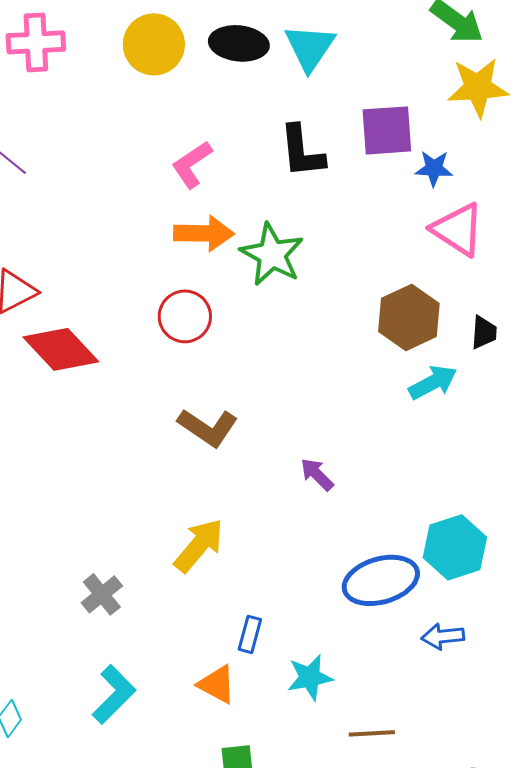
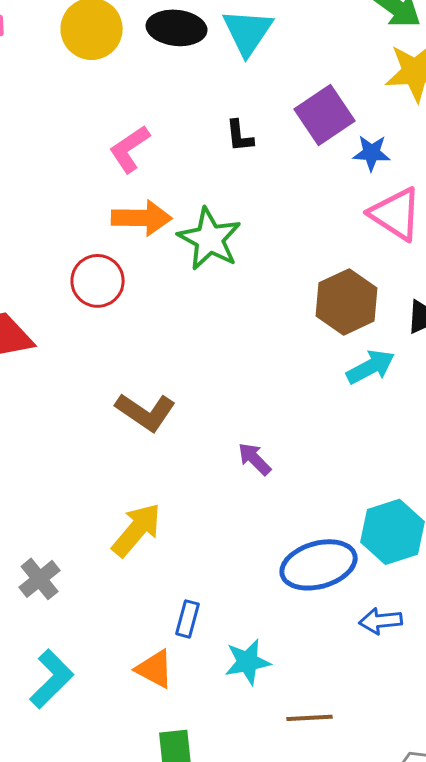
purple square: (387, 130) -> (325, 115), turned -30
black L-shape: (302, 151) -> (240, 136), size x0.6
red circle: (185, 316) -> (98, 281), moved

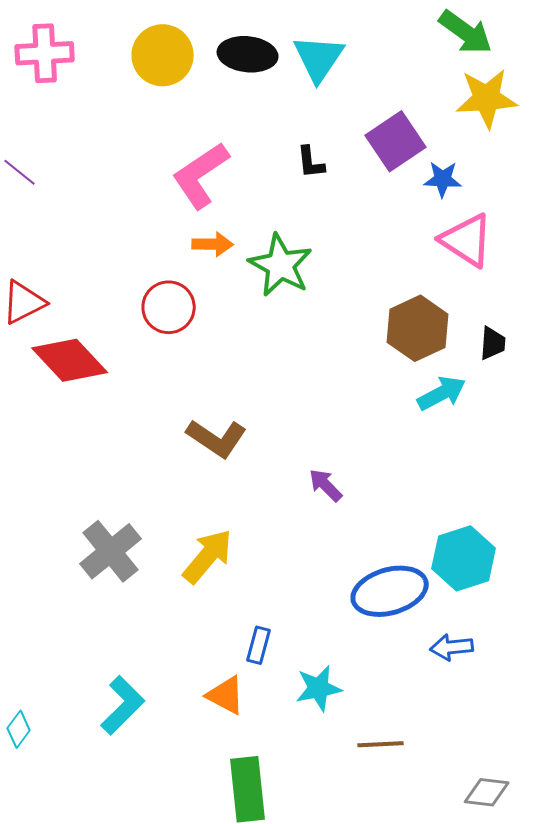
pink L-shape: (130, 149) -> (201, 175), size x1.4
orange arrow: (142, 218) -> (213, 244), size x0.7
gray cross: (40, 579) -> (111, 551), moved, size x1.5

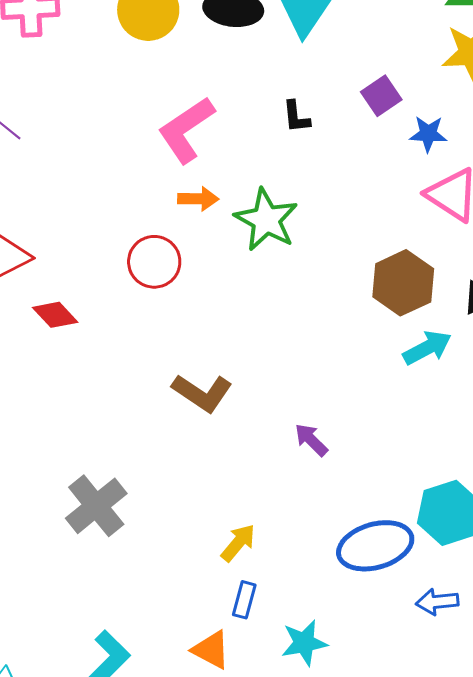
purple square: (396, 141) -> (381, 96), size x0.7
red diamond: (70, 360) -> (55, 315), size x0.6
yellow arrow: (208, 556) -> (238, 543), moved, size x0.7

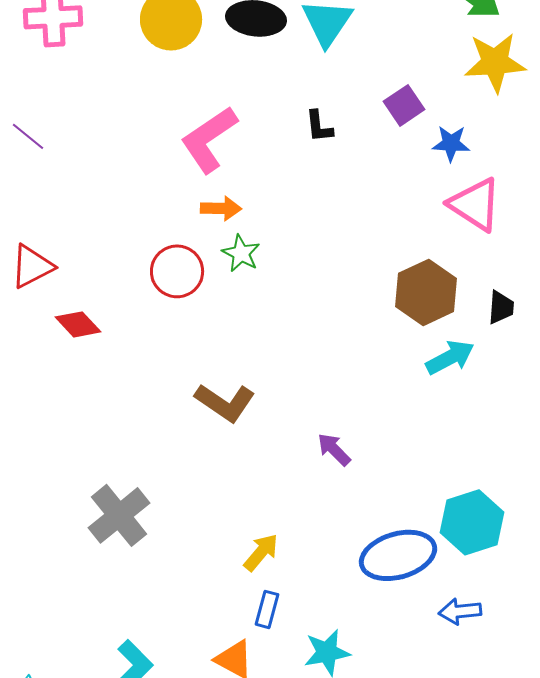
green star: (266, 220) -> (241, 253), moved, size x0.6

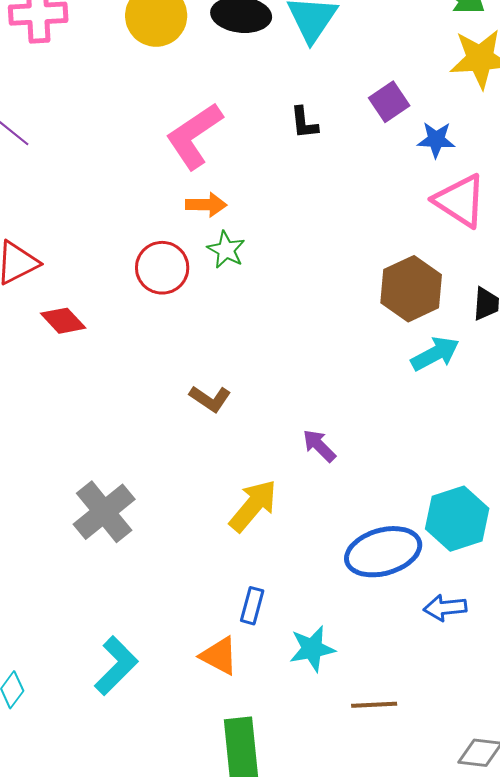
brown L-shape: (225, 402) -> (210, 399), size x0.7
yellow arrow: (261, 552) -> (253, 506), moved, size x1.4

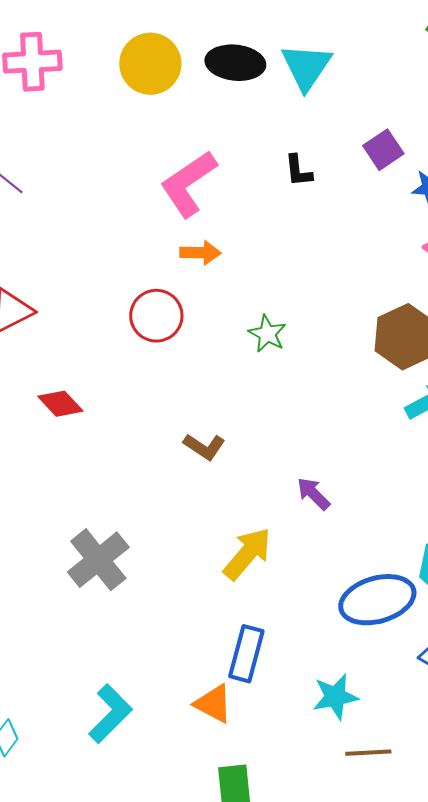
green star: (226, 250) -> (267, 334), moved
red diamond: (63, 321) -> (60, 404), moved
blue rectangle: (252, 606) -> (246, 654), size x1.5
cyan star: (312, 649) -> (335, 697), moved

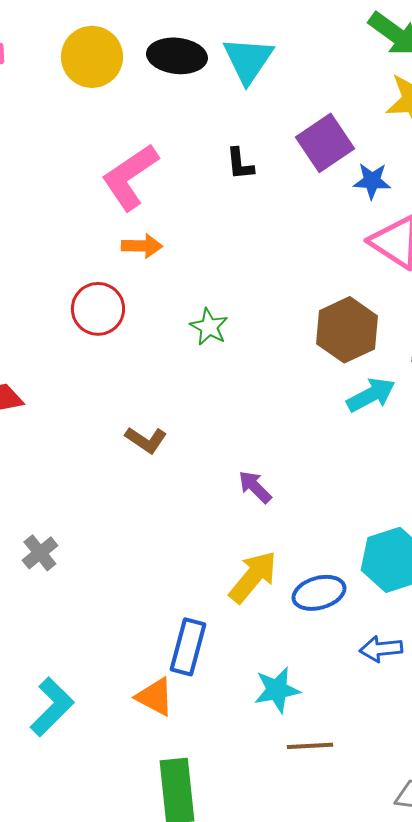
purple square: (383, 150) -> (325, 143), size x1.4
yellow arrow: (247, 554) -> (253, 577), moved
gray cross: (98, 560) -> (40, 553), size x0.6
blue ellipse: (377, 600) -> (319, 593), size x0.7

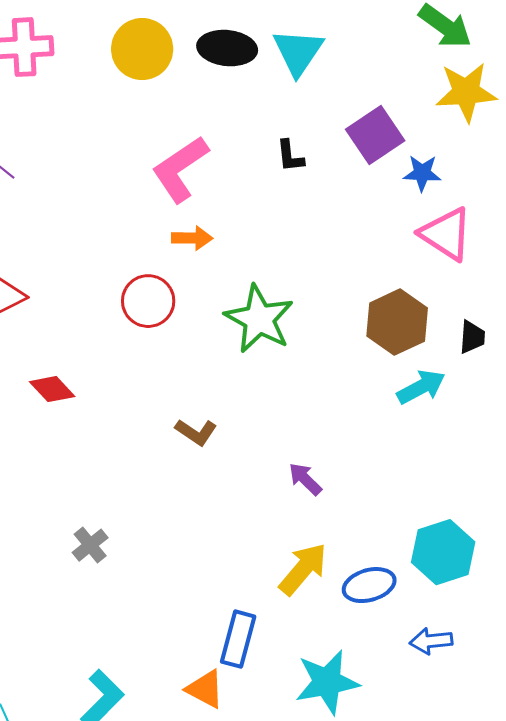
green star: (209, 327) -> (259, 319), size x1.8
cyan star: (277, 690) -> (327, 682), size x1.4

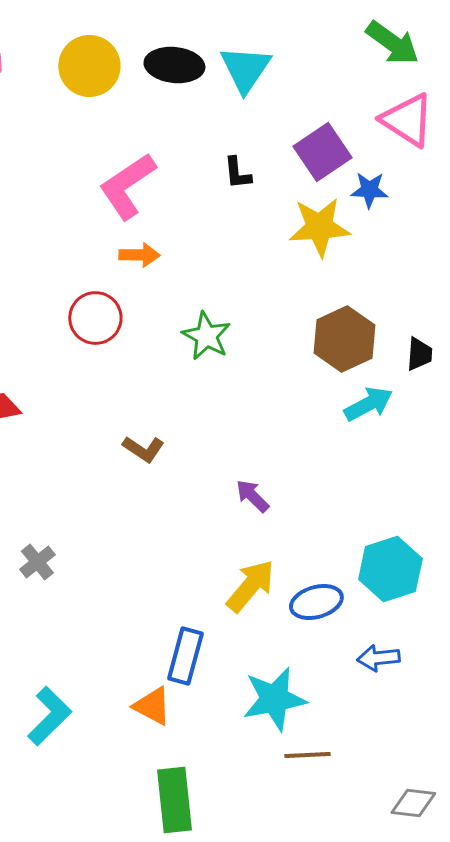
yellow star: (466, 92) -> (319, 227), moved
pink triangle: (446, 234) -> (407, 120), moved
green star: (259, 319) -> (206, 336), size x0.7

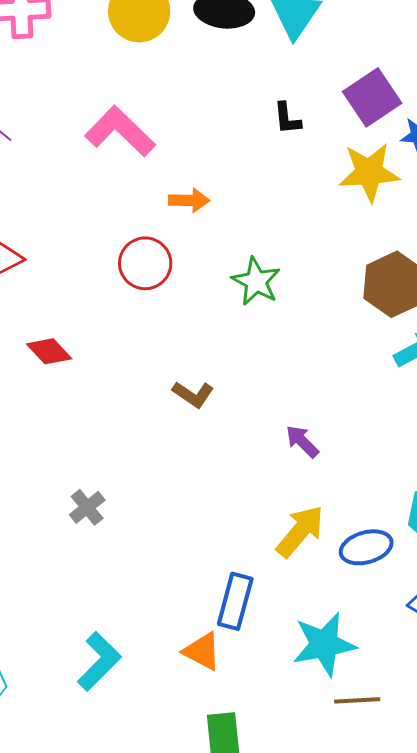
pink L-shape: (127, 186) -> (120, 131), moved, turned 78

